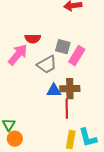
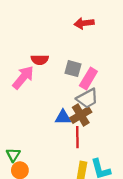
gray trapezoid: (47, 65) -> (87, 98), moved
brown cross: (70, 89) -> (81, 115), turned -30

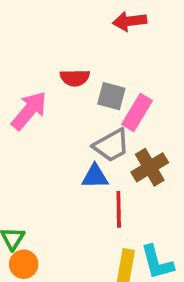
red semicircle: (40, 60) -> (75, 78), moved
gray trapezoid: (87, 98) -> (111, 145), moved
brown cross: (81, 115) -> (150, 167), moved

